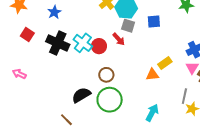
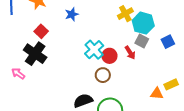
blue square: (154, 21) -> (168, 42), turned -32
black cross: (58, 43) -> (35, 54), moved
pink arrow: (19, 74) -> (18, 74), moved
brown circle: (106, 75) -> (103, 75), moved

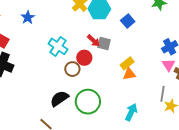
gray square: (142, 41) -> (104, 44), moved
red circle: (109, 56) -> (84, 58), moved
yellow rectangle: (171, 84) -> (127, 63), moved

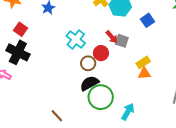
black semicircle: (59, 99) -> (89, 83), moved
cyan arrow: (131, 112) -> (128, 112), moved

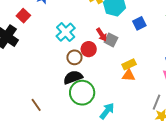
red square: (21, 29) -> (23, 16), moved

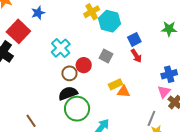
red square: (23, 16) -> (18, 31), size x1.6
red arrow: (102, 35) -> (136, 56), moved
yellow rectangle: (129, 64) -> (115, 84), moved

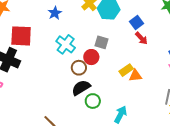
blue star: (38, 13) -> (55, 13), moved
red square: (18, 31) -> (21, 36), turned -30
gray square: (106, 56) -> (102, 42), moved
green circle: (77, 109) -> (93, 101), size x0.6

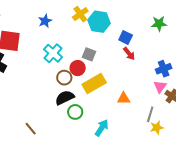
blue square: (136, 22) -> (126, 38), turned -32
yellow rectangle: (126, 70) -> (94, 84), moved, size x1.6
orange triangle: (135, 76) -> (124, 98), moved

